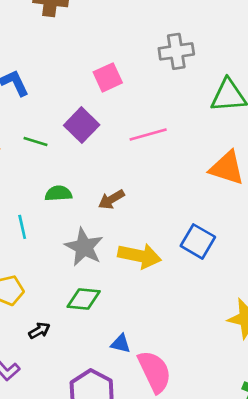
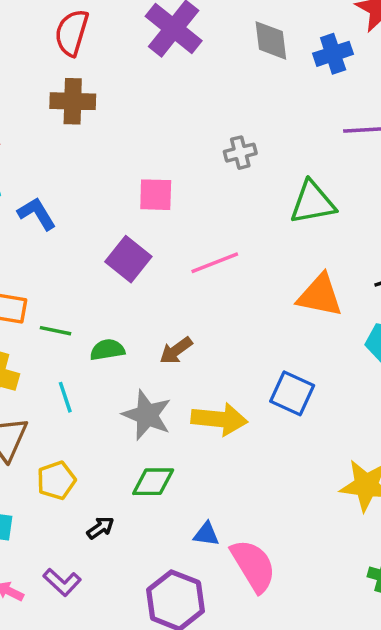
gray cross: (176, 51) -> (240, 153), size x0.7
pink square: (108, 77) -> (156, 195), turned 32
green line: (36, 142) -> (56, 331), moved

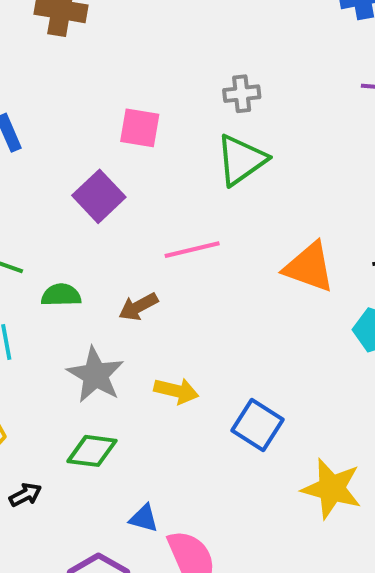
green triangle: (313, 202) -> (241, 160), moved, turned -33
pink line: (215, 263) -> (192, 250), moved
blue square: (292, 393) -> (257, 425), moved
yellow arrow: (219, 419) -> (176, 391), size x0.7

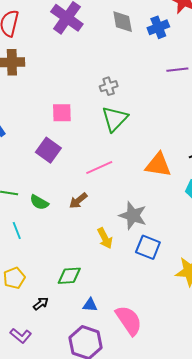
green semicircle: (61, 295) -> (39, 202), turned -138
gray star: (95, 375) -> (133, 216), moved
yellow arrow: (176, 391) -> (105, 238), turned 60
blue triangle: (144, 518) -> (90, 305), moved

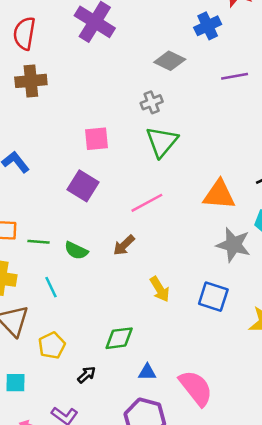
gray diamond: (123, 22) -> (170, 61), moved, turned -50
gray star: (133, 216) -> (233, 245), moved

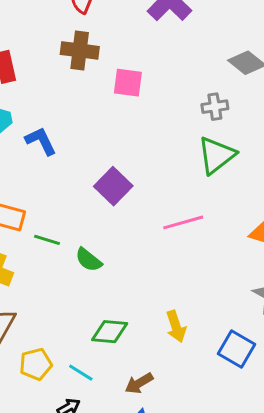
pink square: (96, 139) -> (128, 83), moved
brown arrow: (124, 245) -> (139, 383), moved
cyan line: (51, 287) -> (81, 373), moved, turned -45
green diamond: (119, 338) -> (110, 332), moved

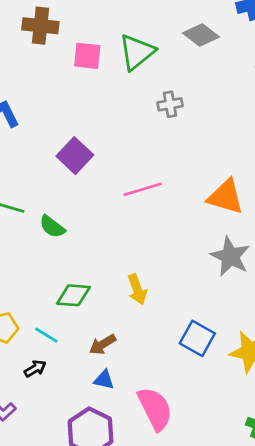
gray cross: (215, 107) -> (170, 104), moved
green triangle: (216, 155) -> (137, 52), moved
blue square: (237, 349) -> (197, 338), moved

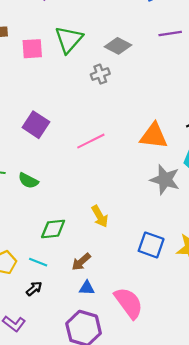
gray diamond: (201, 35) -> (118, 46), moved

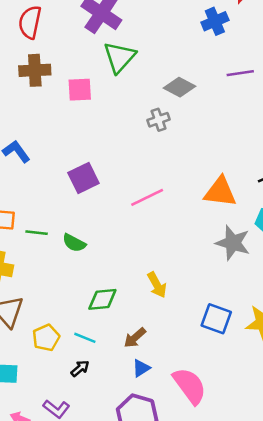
green triangle: (69, 40) -> (119, 57), moved
purple square: (36, 125) -> (83, 178), turned 30
blue triangle: (87, 288) -> (141, 368), turned -35

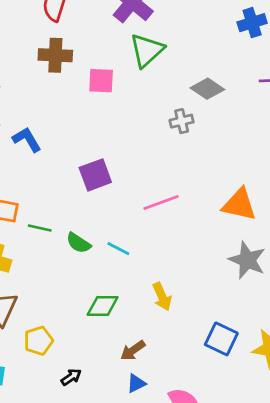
cyan line: (85, 338) -> (118, 249), moved

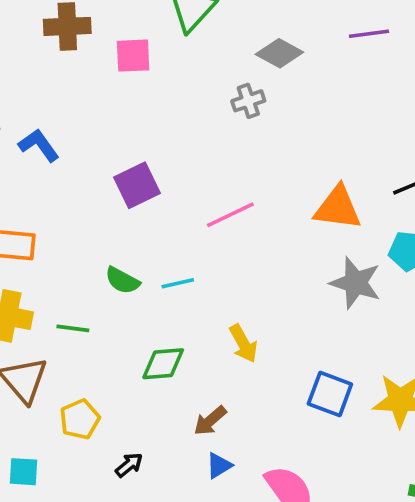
green line: (40, 228) -> (73, 328), moved
cyan line: (118, 249) -> (178, 283), turned -35

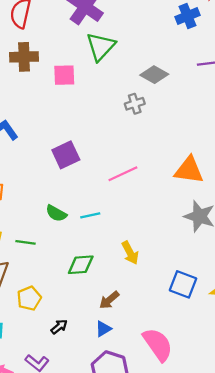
blue triangle: (219, 466) -> (103, 329), moved

